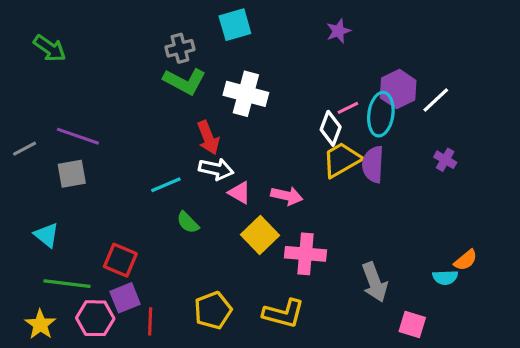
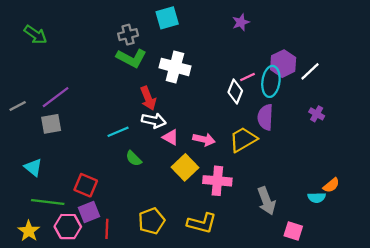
purple line: (78, 136) -> (56, 97), turned -56
yellow trapezoid: (342, 160) -> (243, 139), moved

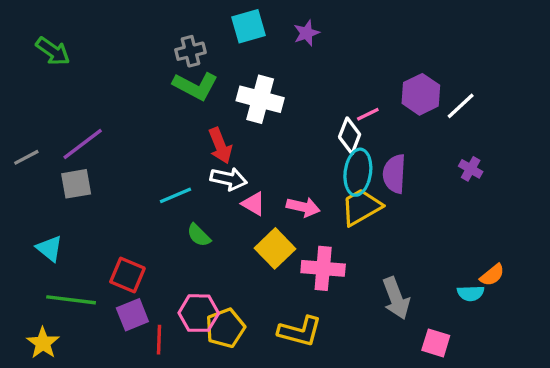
purple star: (241, 22) -> (306, 33), moved
cyan ellipse: (271, 81) -> (358, 172), moved
pink hexagon: (68, 227) -> (199, 313), moved

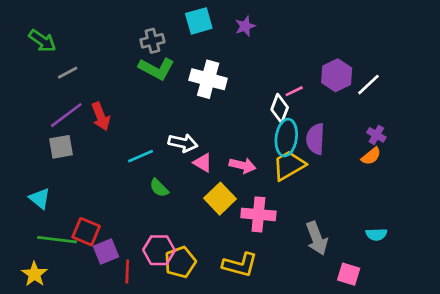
red arrow: (220, 146) -> (101, 116), moved
gray line: (26, 157) -> (68, 73), moved
red square: (127, 275) -> (86, 232), moved
orange semicircle: (492, 275) -> (371, 156), moved

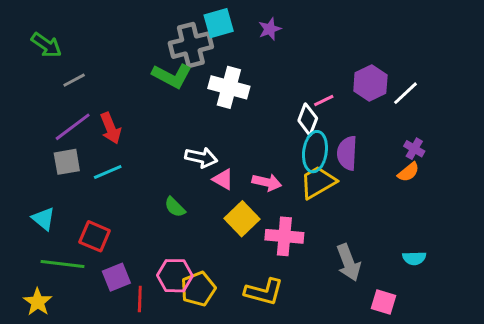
gray cross: (152, 41) -> (191, 45), moved, size x1.6
cyan line: (140, 156) -> (108, 172), moved
red square: (86, 232) -> (95, 236), moved

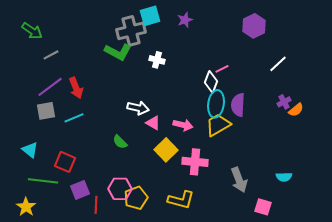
purple hexagon: (370, 83) -> (254, 26), moved
white cross: (229, 87) -> (157, 60), size x0.6
purple cross: (414, 149) -> (284, 102), turned 32
orange semicircle: (408, 172) -> (296, 110), moved

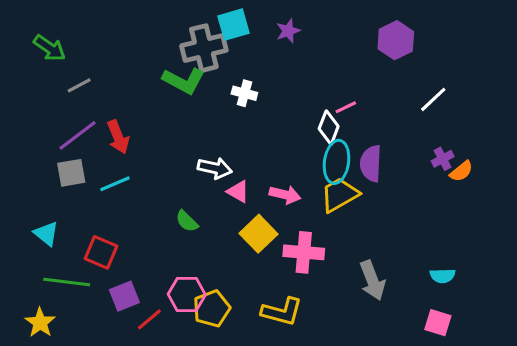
red line: (96, 205) -> (149, 319), turned 48
pink square: (263, 207) -> (438, 323), moved

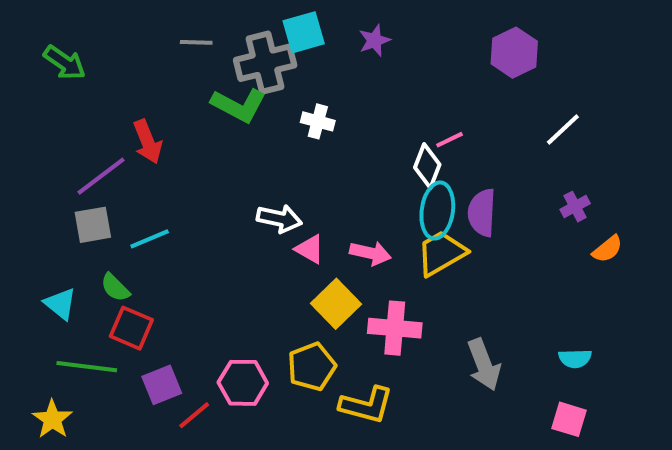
gray line: (79, 85) -> (196, 42), moved, turned 30
red arrow: (118, 137) -> (148, 142), moved
orange semicircle: (461, 171) -> (607, 249), moved
green semicircle: (187, 221) -> (115, 288), moved
yellow pentagon: (212, 309) -> (312, 367), moved

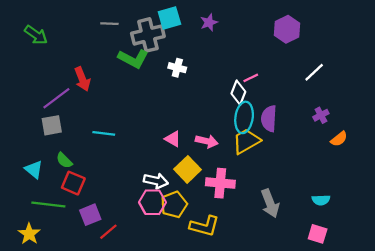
white arrow: (279, 219) -> (156, 181), moved
cyan line: (150, 239) -> (104, 133), moved, turned 30
pink hexagon: (243, 383) -> (152, 202), moved

